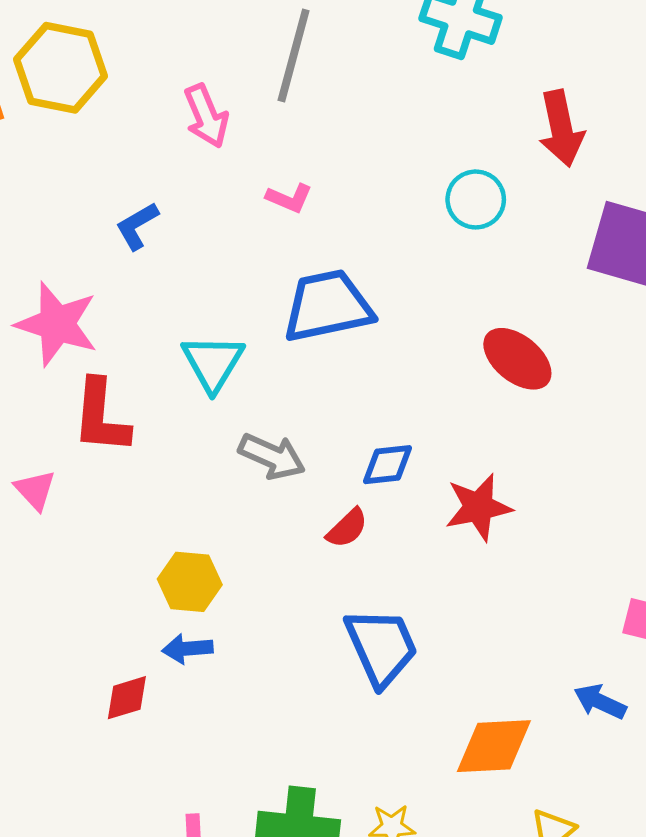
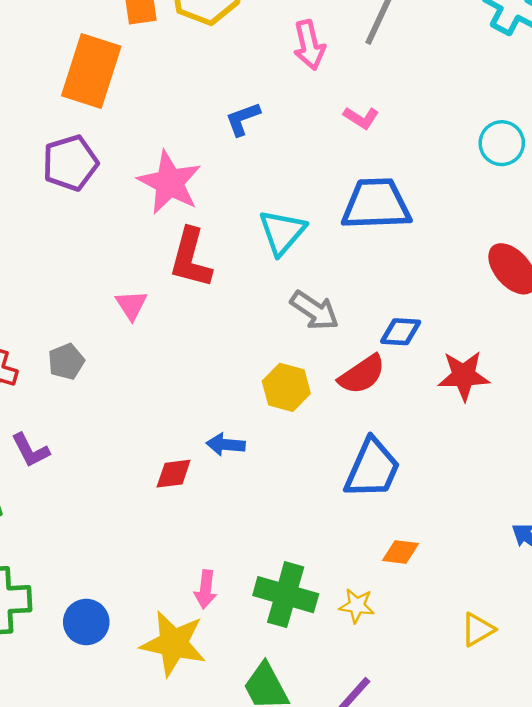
red semicircle: (347, 528) -> (362, 374), size x1.4
yellow hexagon: (190, 582) -> (286, 387), moved
blue trapezoid: (381, 647) -> (372, 468), turned 38
orange diamond: (494, 746) -> (401, 552), moved, size x0.6

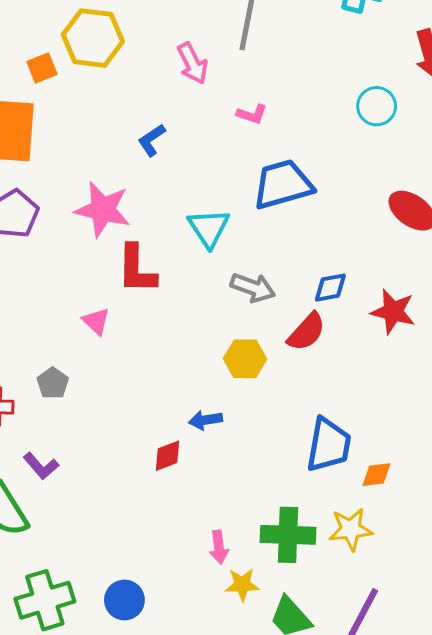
red star: (464, 376) -> (393, 312), turned 30
blue trapezoid: (372, 468) -> (329, 445), moved
yellow star: (357, 606) -> (351, 529), size x1.4
yellow star: (173, 643) -> (242, 585), moved, size x0.6

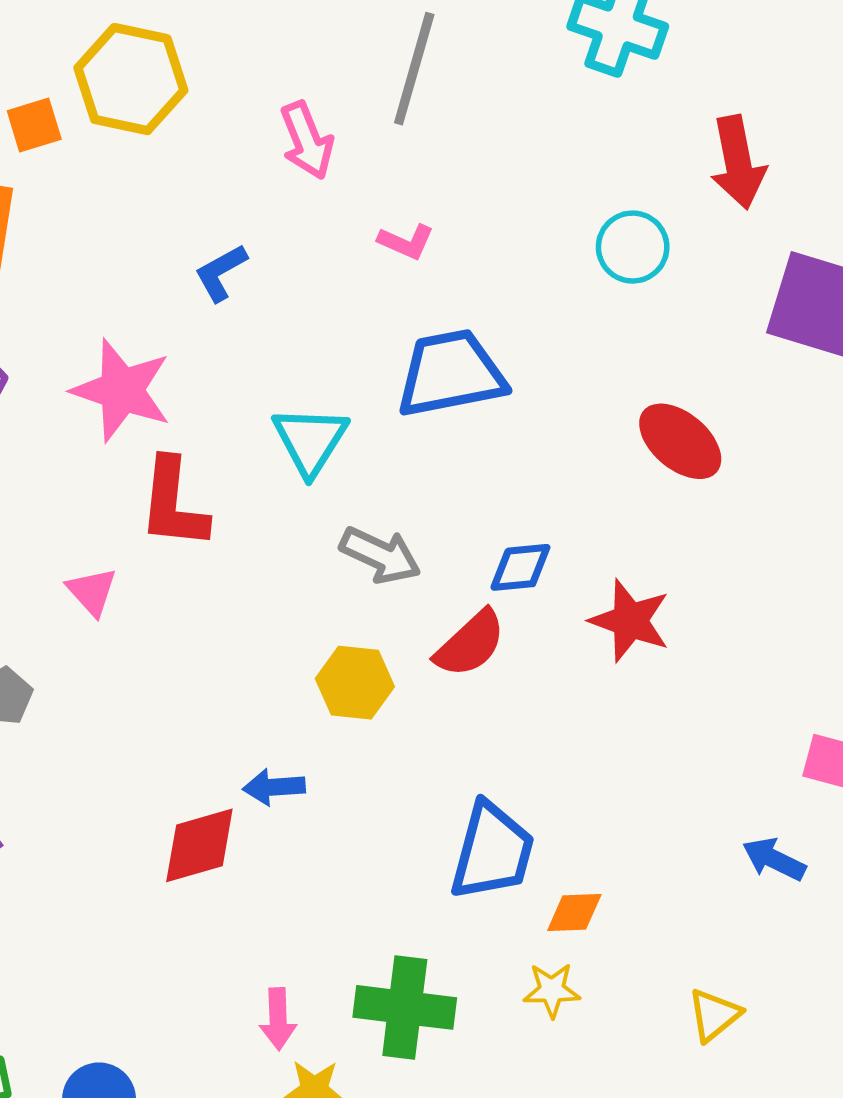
red diamond: (167, 456) -> (199, 845), size x1.4
yellow star: (351, 529) -> (552, 990), moved, size x0.7

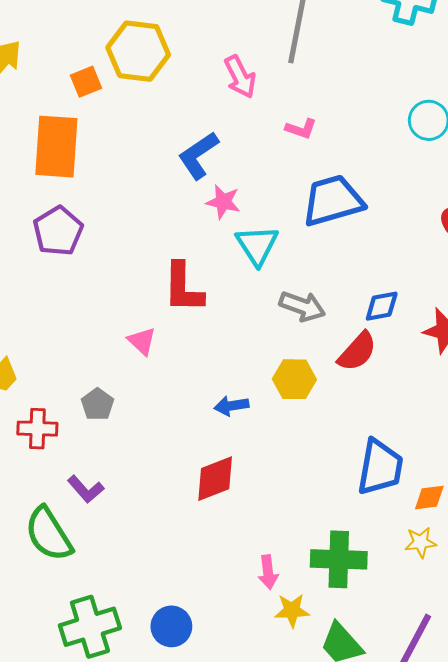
blue L-shape: (221, 273) -> (198, 155), size x1.4
pink star: (122, 390) -> (223, 202), moved, size x0.6
blue arrow: (274, 787) -> (231, 406), moved

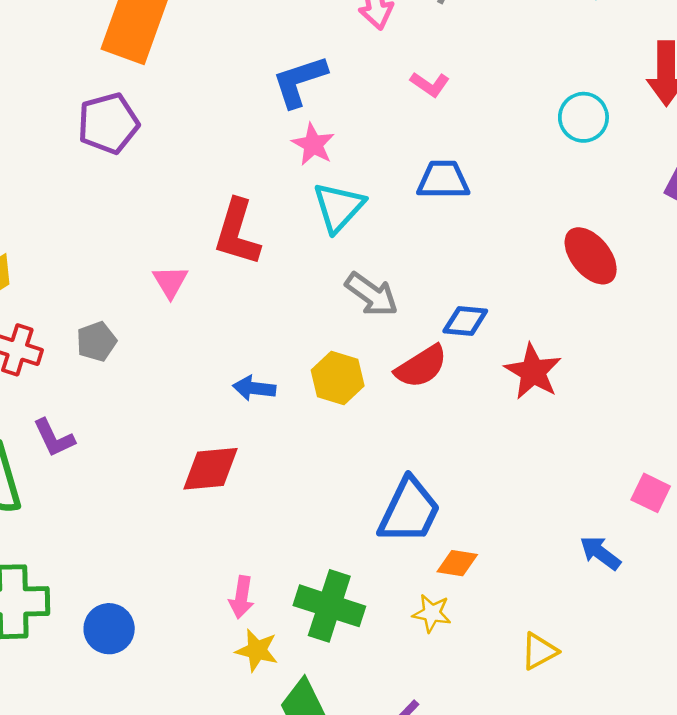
blue trapezoid: (333, 201) -> (443, 180), size x0.7

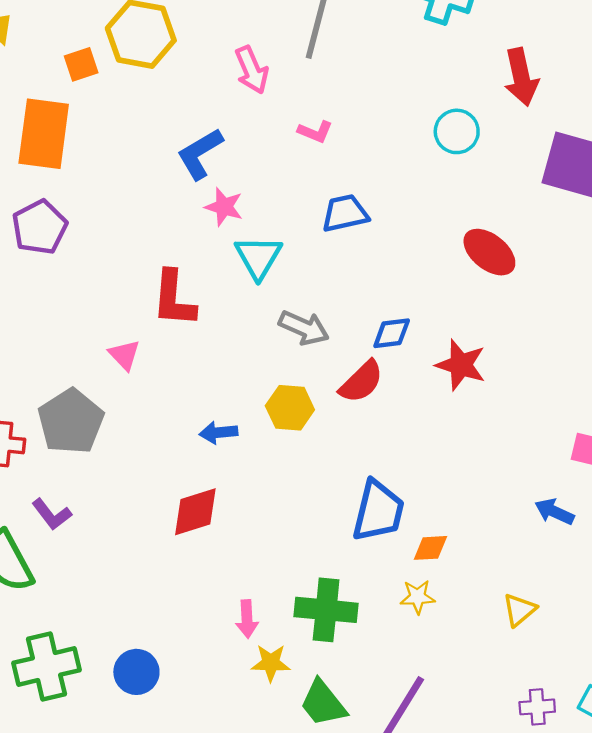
gray pentagon: (96, 342) -> (71, 422), size x1.8

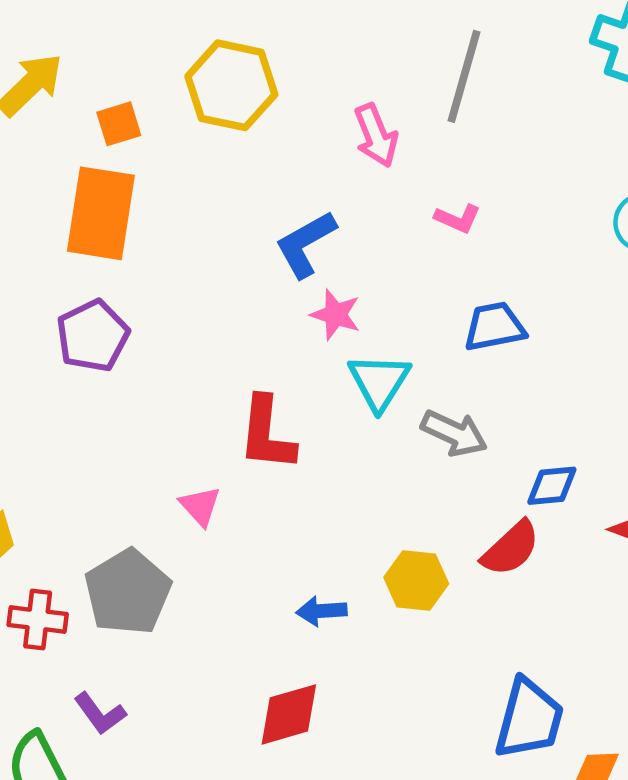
orange square: (81, 64) -> (119, 124), moved
gray arrow: (304, 328) -> (454, 433), moved

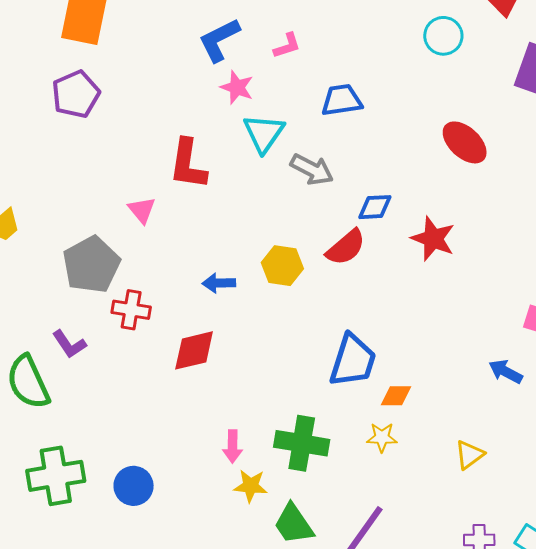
pink L-shape: (458, 219) -> (287, 46), moved, turned -44
red cross: (38, 619) -> (131, 310), moved

